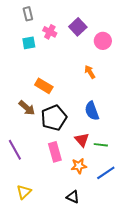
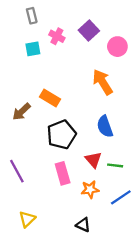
orange arrow: (90, 72) -> (103, 82), size x1.6
brown arrow: (27, 108) -> (21, 112), moved, turned 96

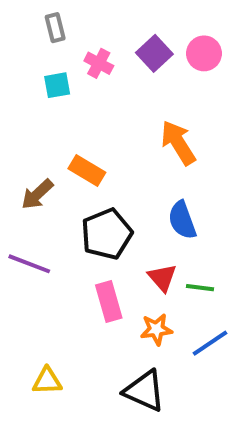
pink circle: (117, 47) -> (204, 53), moved
purple line: (17, 171) -> (29, 264), moved, turned -40
yellow triangle: (27, 219) -> (47, 381), turned 42
black triangle: (83, 225) -> (144, 391), size x1.6

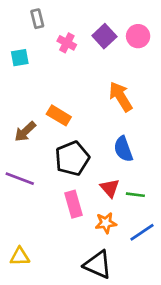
cyan square: (57, 85) -> (20, 58), moved
yellow triangle: (47, 381) -> (20, 257), moved

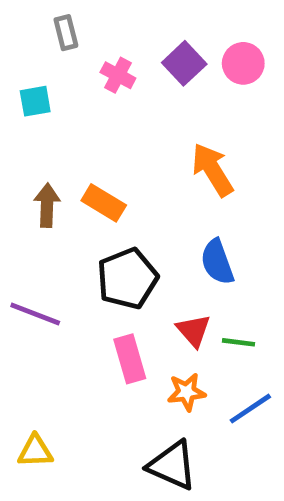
brown arrow: (25, 132) -> (47, 205), moved, turned 135

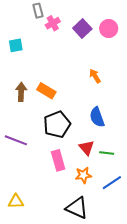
gray rectangle: (66, 33) -> (38, 11), moved
pink cross: (118, 75) -> (53, 23), moved, turned 32
orange arrow: (213, 170) -> (95, 76), size x0.6

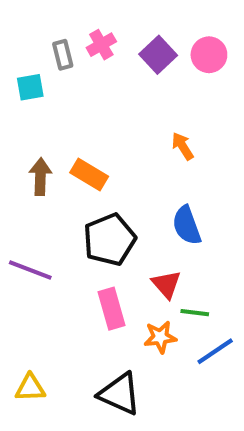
gray rectangle: (38, 11) -> (63, 55), moved
green line: (107, 153) -> (195, 313), moved
black triangle: (77, 208) -> (120, 394), moved

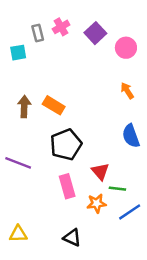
pink circle: (209, 55) -> (126, 48), moved
orange arrow: (183, 146) -> (127, 91), moved
blue semicircle: (187, 225) -> (131, 136), moved
black triangle: (120, 394) -> (72, 238), size x0.7

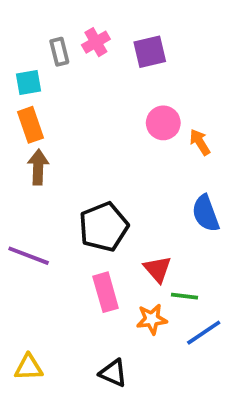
purple square: (95, 33) -> (150, 52), turned 30
pink circle: (126, 48) -> (163, 123), moved
orange rectangle: (54, 105) -> (30, 125), moved, turned 40

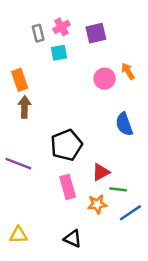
cyan square: (29, 82) -> (59, 53), moved
orange arrow: (200, 142) -> (128, 71), moved
blue semicircle: (206, 213) -> (124, 124), moved
red triangle: (157, 269) -> (101, 172), turned 42

